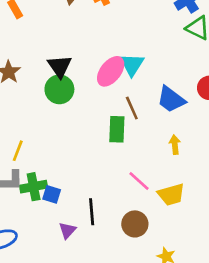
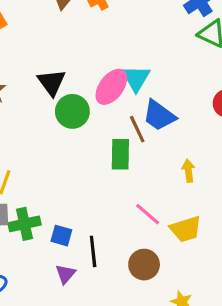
green circle: (59, 89) -> (72, 111), moved
blue trapezoid: (171, 99) -> (159, 115), moved
blue square: (52, 194) -> (61, 236), moved

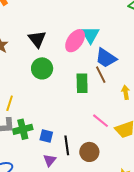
green circle: (72, 111) -> (42, 68), moved
brown line: (137, 129) -> (101, 75), moved
brown circle: (144, 265) -> (89, 152), moved

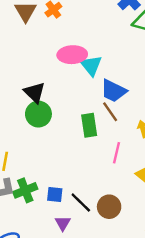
black triangle: (37, 39) -> (35, 92), moved
pink ellipse: (75, 41) -> (72, 55), moved, turned 60
pink line: (101, 121) -> (116, 153), moved, turned 72
black line: (67, 145) -> (81, 202), turned -30

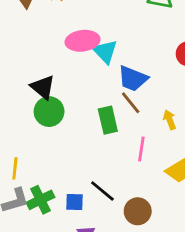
black line: (81, 202) -> (102, 191), moved

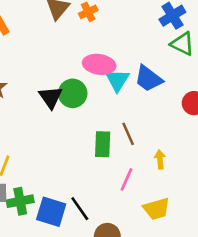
blue trapezoid: (133, 79) -> (148, 79), moved
green circle: (49, 112) -> (73, 93), moved
blue square: (75, 202) -> (51, 212), size x1.6

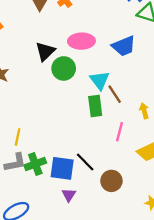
blue trapezoid: (148, 79) -> (124, 46), turned -50
cyan triangle: (117, 80) -> (100, 80), moved
black triangle: (51, 97) -> (45, 51), moved, turned 30

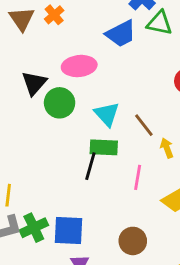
blue trapezoid: (124, 46) -> (121, 34), moved
brown line: (115, 94) -> (144, 125), moved
green rectangle: (95, 106) -> (104, 147), turned -75
black line: (85, 162) -> (90, 166), moved, turned 65

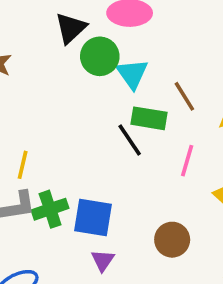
cyan triangle: (107, 114) -> (132, 74), moved
brown line: (144, 125) -> (184, 96), moved
black line: (90, 166) -> (130, 140), turned -56

